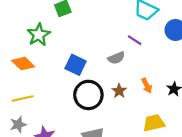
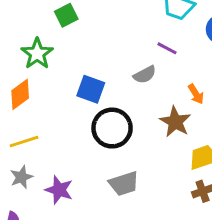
orange diamond: (23, 64) -> (20, 94), turned -75
orange arrow: (147, 86) -> (196, 94), moved
brown star: (119, 91) -> (175, 122), moved, size x1.5

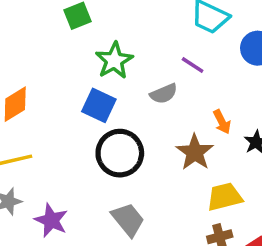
green star: (37, 54) -> (114, 61), moved
gray trapezoid: (124, 184) -> (128, 220), turned -116

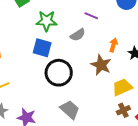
green star: (114, 61) -> (47, 21), turned -30
orange arrow: (222, 122) -> (113, 45), turned -128

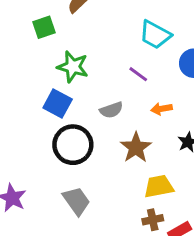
gray semicircle: (78, 35) -> (111, 110), moved
orange arrow: (113, 45) -> (162, 109), moved, turned -128

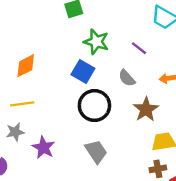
purple line: (138, 74) -> (139, 48), moved
gray semicircle: (111, 110) -> (127, 78), turned 66

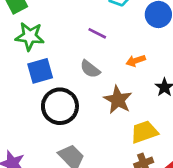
green star: (96, 42) -> (30, 36), moved
blue square: (83, 72) -> (40, 71), turned -35

